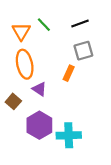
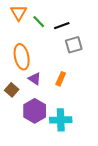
black line: (80, 23) -> (62, 26), moved
orange triangle: (21, 31) -> (19, 13), moved
orange rectangle: (69, 73) -> (61, 79), moved

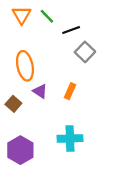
green line: (39, 22) -> (47, 16), moved
gray square: (74, 45) -> (85, 52), turned -30
purple hexagon: (35, 111) -> (20, 150), moved

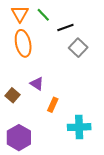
orange ellipse: (25, 66) -> (23, 43), moved
orange rectangle: (70, 91) -> (53, 105), moved
cyan cross: (70, 138) -> (79, 127), moved

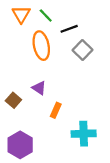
orange ellipse: (23, 43) -> (41, 46), moved

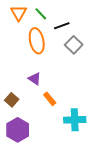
brown square: (13, 100) -> (12, 100), moved
orange rectangle: (56, 110) -> (50, 99), turned -64

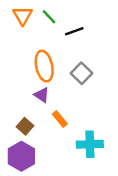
orange ellipse: (37, 41) -> (44, 66), moved
gray square: (74, 45) -> (81, 73), moved
brown square: (12, 100) -> (25, 126), moved

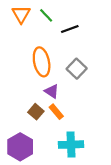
purple triangle: (42, 95) -> (52, 91), moved
brown square: (25, 126) -> (36, 112), moved
cyan cross: (90, 144) -> (71, 145), moved

